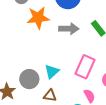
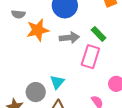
pink rectangle: (85, 67) -> (90, 57), moved

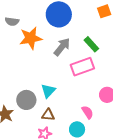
gray arrow: (69, 38) -> (62, 47), turned -48
pink rectangle: (90, 57) -> (82, 67), turned 50

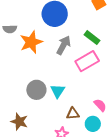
gray circle: (26, 100) -> (36, 90), moved
brown triangle: (48, 115) -> (73, 114), moved

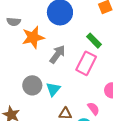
gray arrow: (64, 45) -> (57, 54), moved
pink rectangle: (87, 61) -> (86, 63), turned -40

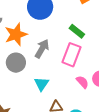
gray circle: (32, 85) -> (16, 63), moved
pink semicircle: (93, 109) -> (82, 82), moved

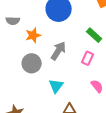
orange star: (16, 34) -> (33, 35), size x0.7
pink rectangle: (71, 55) -> (87, 58), size x0.6

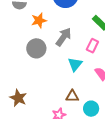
cyan triangle: (56, 86) -> (75, 64), moved

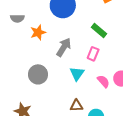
gray circle: (36, 48) -> (38, 74), moved

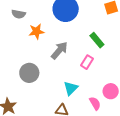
cyan triangle: (77, 74) -> (71, 88), moved
pink semicircle: (103, 81) -> (95, 103), moved

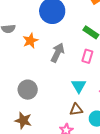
gray circle: (29, 73) -> (28, 90), moved

